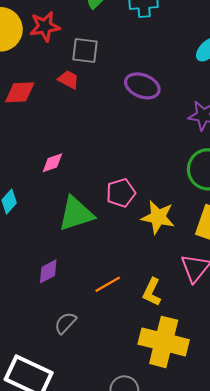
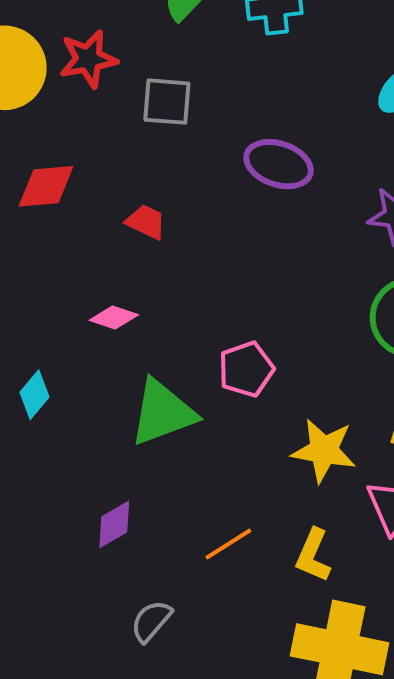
red trapezoid: (69, 80) -> (146, 222), moved
pink diamond: (52, 163) -> (114, 317), turned 40
yellow star: (158, 217) -> (324, 450), moved

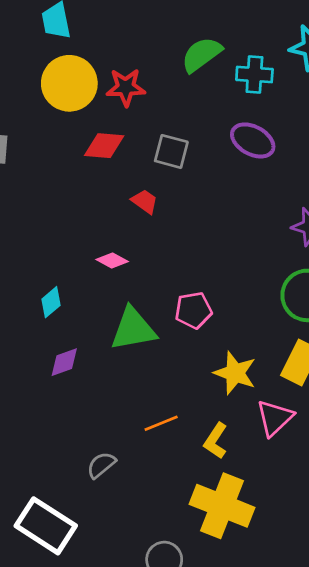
gray square: (167, 102) -> (171, 151), moved
purple ellipse: (279, 164) -> (253, 140), moved
red diamond: (46, 186) -> (104, 146), moved
purple diamond: (114, 524) -> (64, 362), moved

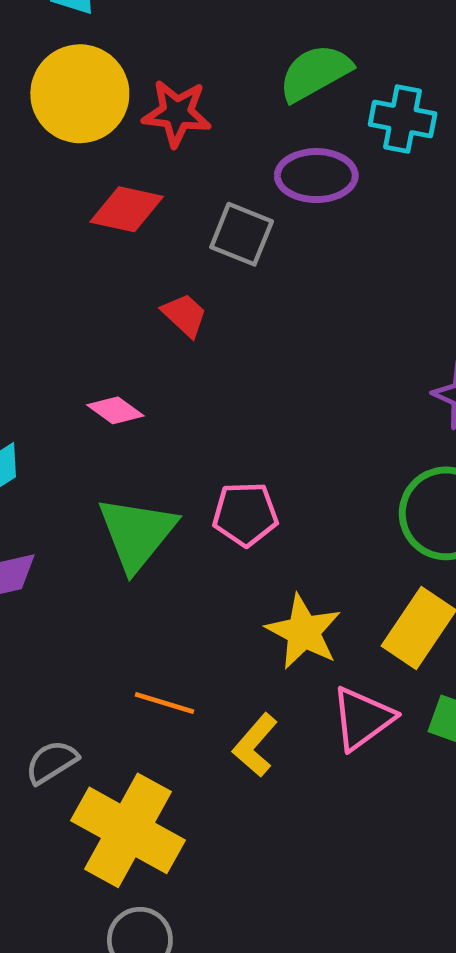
purple ellipse: (253, 140) -> (316, 176), moved, turned -36
green triangle: (133, 329) -> (137, 533), turned -48
orange line: (161, 423) -> (165, 703), turned 32
yellow cross: (222, 506) -> (128, 830), moved

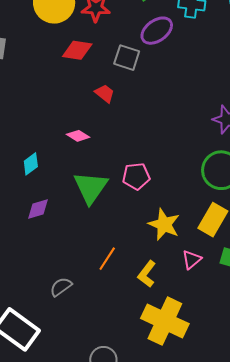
purple ellipse: (316, 176) -> (157, 31), turned -32
orange line: (165, 703) -> (107, 259), turned -70
pink triangle: (362, 718) -> (192, 260), size x0.7
yellow cross: (128, 830) -> (165, 321), moved

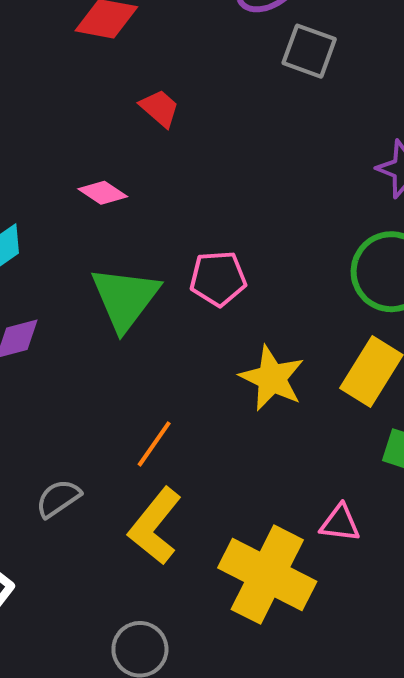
gray square: (127, 58) -> (309, 51), moved
pink triangle: (192, 260) -> (340, 523), moved, turned 45
yellow L-shape: (147, 274) -> (155, 526), moved, size x1.4

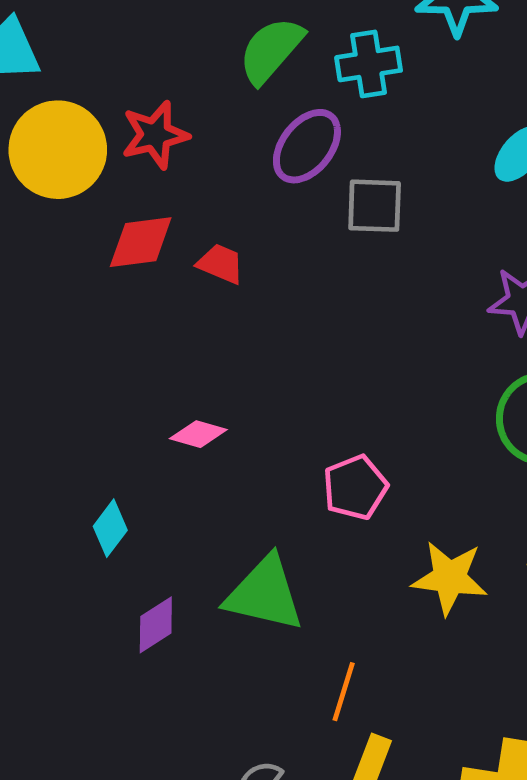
red trapezoid: (160, 108) -> (221, 264), moved
green triangle: (125, 298) -> (265, 594), moved, turned -36

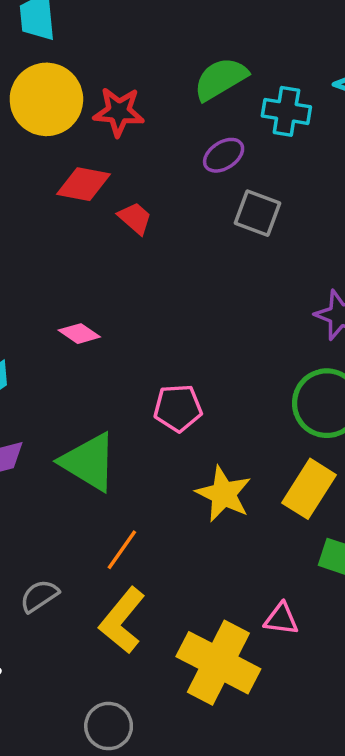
purple ellipse: (307, 146) -> (224, 155), size x0.7

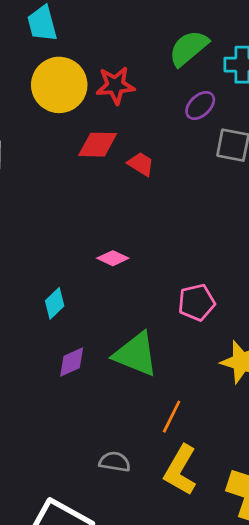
gray semicircle: (39, 596) -> (115, 462), turned 52

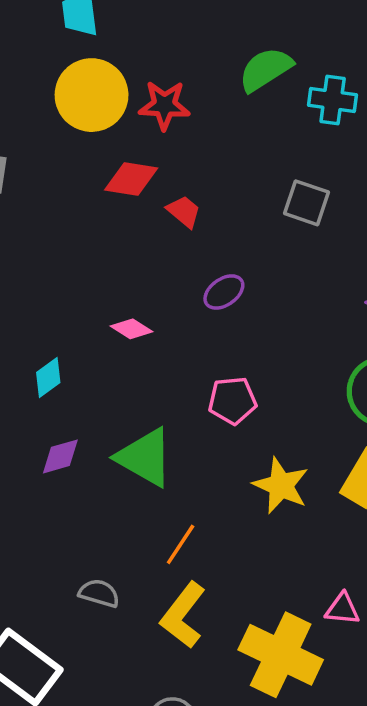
purple ellipse: (200, 105) -> (224, 292), moved

